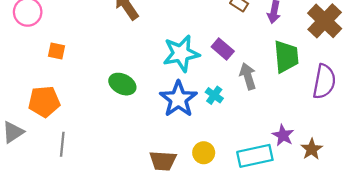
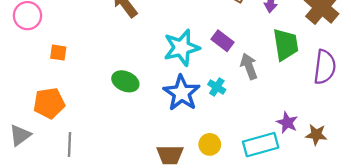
brown star: (312, 149) -> (316, 135), turned -30

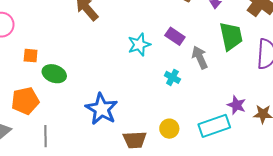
cyan star: (182, 48) -> (139, 45), size x0.7
green ellipse: (125, 81) -> (54, 74), moved
blue star: (182, 93) -> (102, 109), moved

